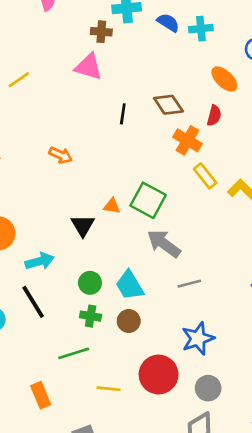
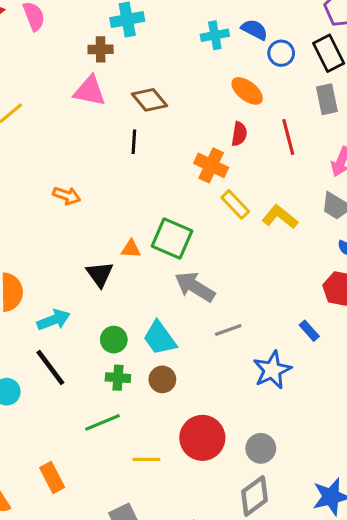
blue semicircle: (168, 23) -> (254, 30), moved
brown diamond: (168, 105) -> (149, 100), moved
blue star: (198, 338) -> (272, 370), moved
orange rectangle: (41, 395) -> (52, 478), moved

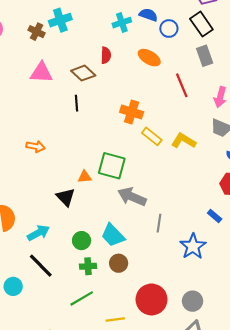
brown cross: (101, 49) -> (37, 32), moved, turned 35
red semicircle: (239, 134) -> (106, 55), moved
gray line: (228, 330) -> (159, 223), turned -54

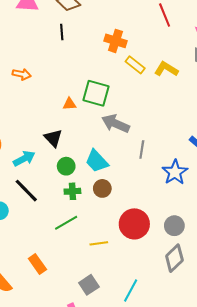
black triangle: (66, 197) -> (53, 138), moved

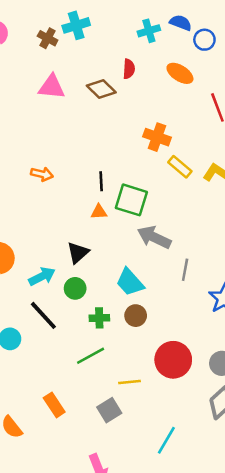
black line: (62, 32) -> (101, 181), moved
black triangle: (53, 138) -> (78, 253), turned 30
green circle: (66, 166) -> (75, 288), moved
gray square: (89, 285) -> (109, 410), moved

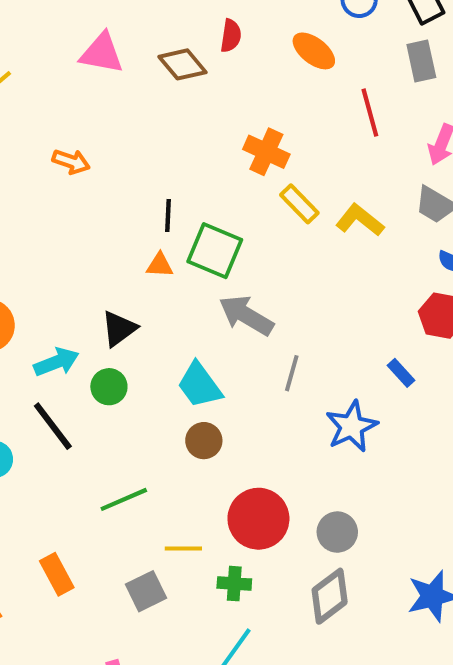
orange arrow: (42, 174) -> (71, 162), moved
green cross: (99, 318) -> (234, 584), moved

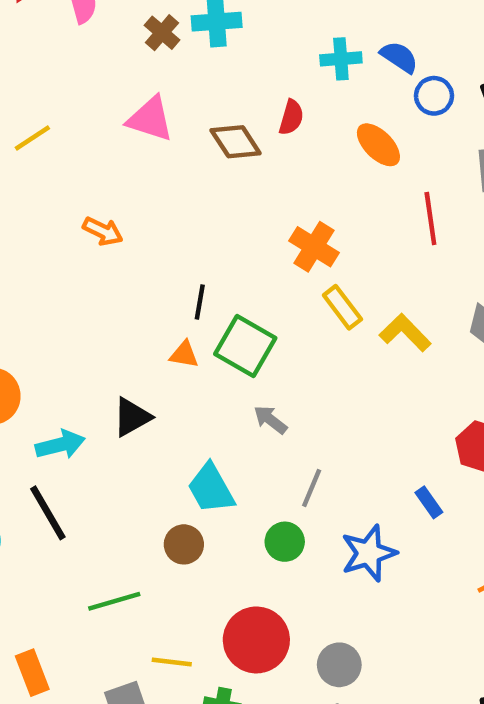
gray arrow: (246, 315) -> (270, 420), size x0.6
green circle: (109, 387) -> (285, 542), moved
brown circle: (204, 441) -> (184, 544), moved

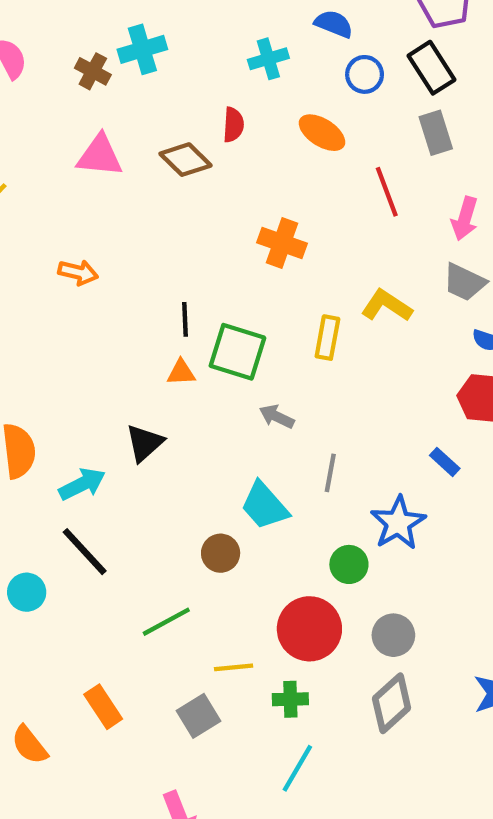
blue semicircle: (399, 57) -> (334, 24), moved
yellow rectangle: (342, 307) -> (327, 338), moved, turned 60
cyan trapezoid: (211, 489) -> (265, 506), moved
green circle: (285, 542) -> (349, 564), moved

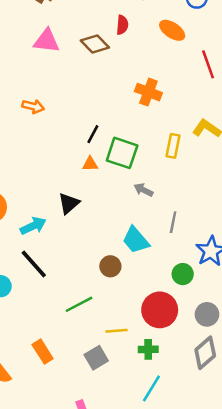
black line: (185, 319) -> (93, 134), turned 30

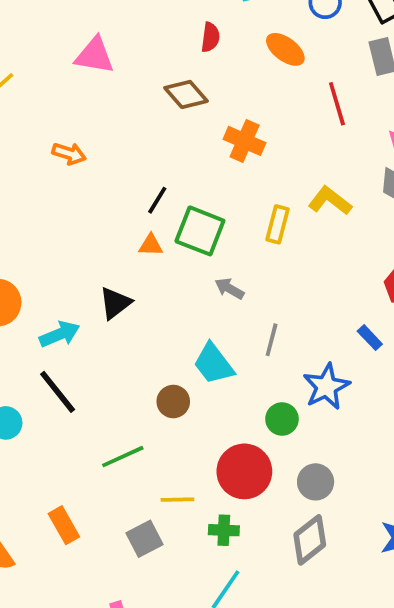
brown diamond: (95, 44) -> (186, 94), moved

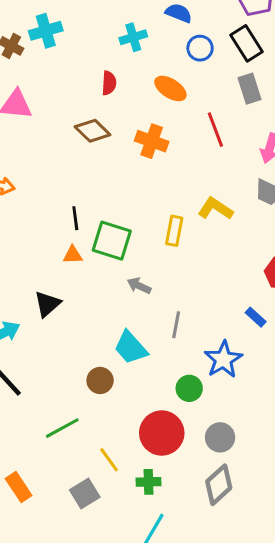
orange cross: (245, 141) -> (152, 141), moved
black line: (157, 200) -> (75, 218), turned -35
yellow line: (177, 500) -> (109, 460), turned 60

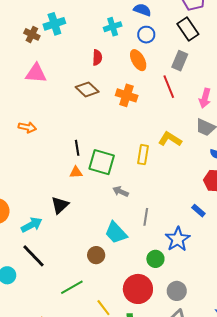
blue circle: (200, 48) -> (146, 35), moved
orange ellipse: (170, 88) -> (138, 60), turned 30
gray rectangle: (249, 89) -> (180, 61), moved, turned 42

